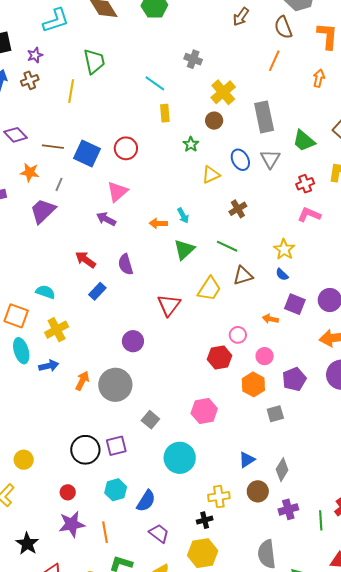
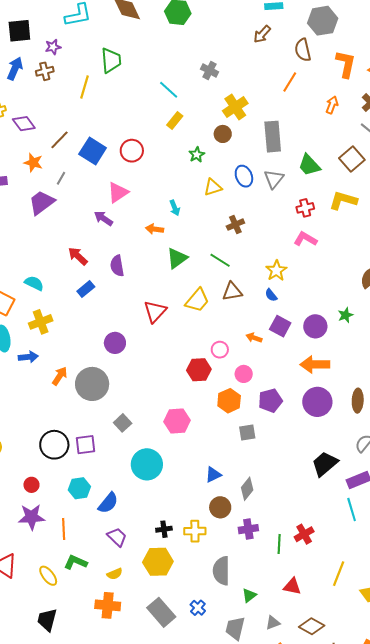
yellow rectangle: (165, 113) -> (175, 120), turned 36
brown line: (53, 147) -> (59, 140), turned -60
cyan arrow: (183, 216) -> (175, 208), moved
yellow cross: (219, 497) -> (195, 531), moved

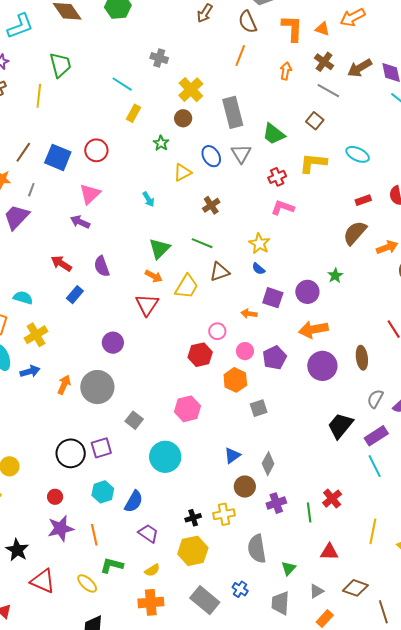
brown square: (352, 159) -> (315, 121), size x0.7
orange arrow: (155, 229) -> (154, 276), moved, turned -150
purple pentagon: (270, 401) -> (275, 358), moved

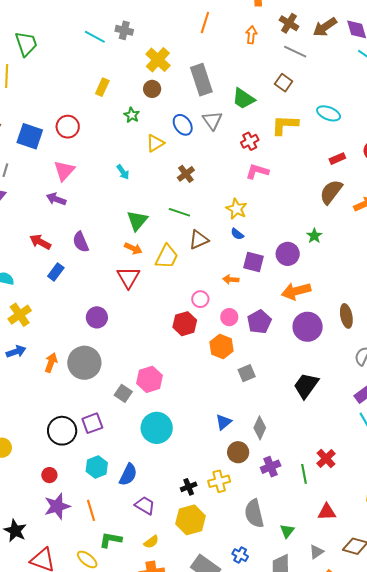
cyan line: (122, 84) -> (95, 37), moved
pink hexagon: (187, 409) -> (150, 379), moved
black trapezoid: (340, 426) -> (306, 386), moved

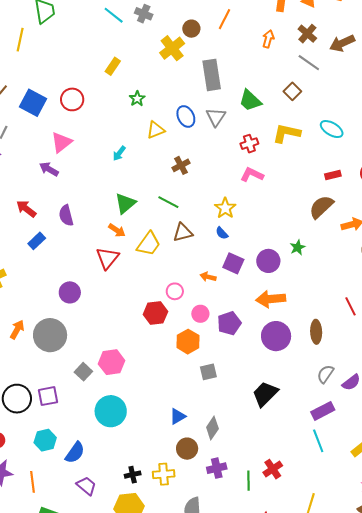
brown circle: (152, 89) -> (191, 29), moved
cyan arrow: (123, 172) -> (119, 153), turned 63

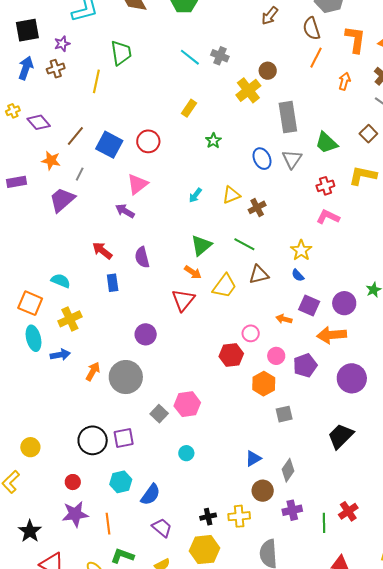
orange line: (225, 19) -> (316, 58), moved
yellow triangle: (156, 130) -> (231, 195), moved
blue rectangle: (37, 241) -> (113, 283), turned -54
orange arrow: (271, 299) -> (332, 335), moved
cyan circle: (111, 411) -> (186, 453), size x0.5

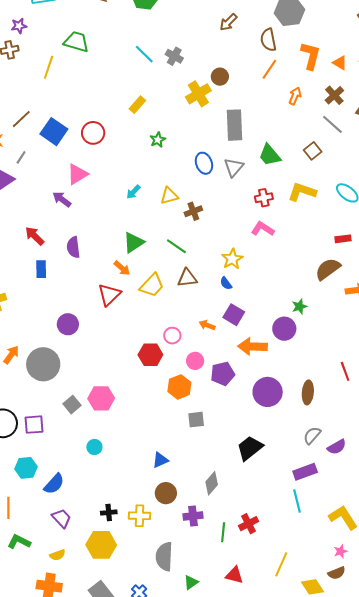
green trapezoid: (121, 53) -> (76, 42), turned -72
purple circle: (344, 303) -> (284, 329), moved
gray diamond: (288, 470) -> (212, 483), moved

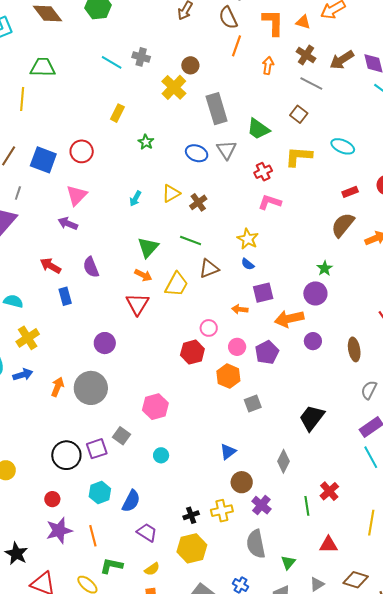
blue ellipse: (204, 163) -> (197, 153), turned -35
purple square: (234, 315) -> (263, 293), turned -30
purple circle: (268, 392) -> (313, 341), moved, size x0.6
gray square: (72, 405) -> (122, 436), moved
purple cross: (193, 516) -> (261, 505), moved, turned -30

